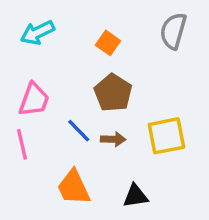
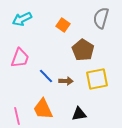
brown pentagon: (113, 93) -> (83, 50), moved
pink line: (22, 144) -> (17, 116), moved

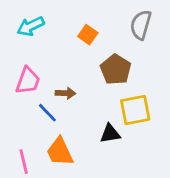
blue line: (46, 76) -> (47, 113), moved
brown arrow: (66, 81) -> (65, 93), moved
black triangle: (79, 114) -> (110, 134), moved

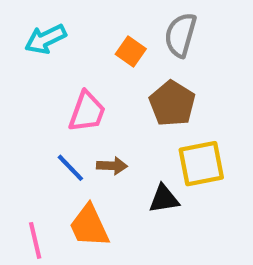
gray semicircle: (141, 25) -> (180, 35), moved
pink trapezoid: (28, 81) -> (87, 112), moved
brown arrow: (65, 93) -> (112, 166), moved

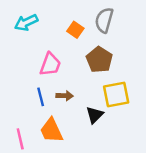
blue line: (70, 168) -> (41, 97), turned 30
black triangle: (164, 199) -> (95, 115), turned -36

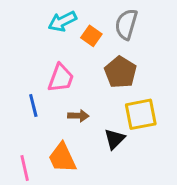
cyan arrow: (26, 23) -> (62, 21), moved
blue line: (41, 97) -> (33, 106), moved

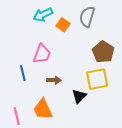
brown pentagon: (120, 72) -> (103, 52), moved

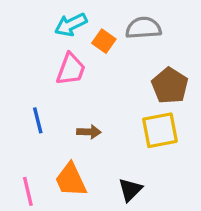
gray semicircle: (87, 17) -> (143, 28), turned 70
pink trapezoid: (42, 54) -> (71, 69), moved
black triangle: (79, 96) -> (130, 190), moved

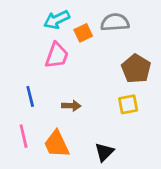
orange square: (104, 41) -> (83, 33), turned 30
yellow square: (160, 130) -> (128, 104), size x0.7
pink line: (28, 191) -> (24, 136), moved

